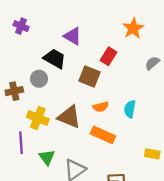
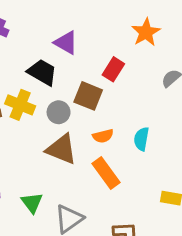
gray circle: (39, 79) -> (59, 112), moved
yellow cross: (38, 118) -> (20, 105), moved
orange rectangle: (103, 135) -> (106, 173), turned 30

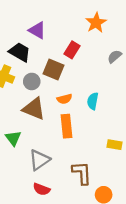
orange rectangle: (106, 173) -> (67, 126), turned 30
green triangle: (32, 203) -> (13, 138), moved

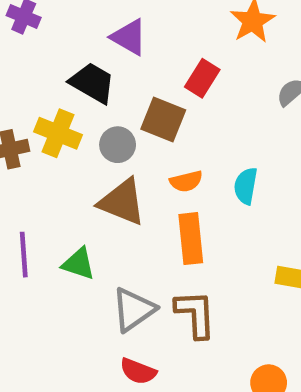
green triangle: (13, 138) -> (79, 264), turned -35
brown L-shape: (82, 173) -> (195, 314), moved

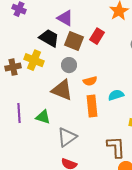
brown square: (163, 120) -> (74, 41), moved
gray circle: (118, 145) -> (69, 65), moved
cyan semicircle: (246, 186) -> (116, 95), moved, turned 63
brown L-shape: (195, 314) -> (116, 147), moved

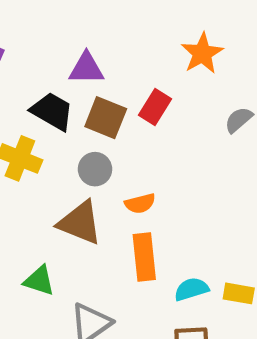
purple triangle: (65, 18) -> (86, 68), turned -30
cyan semicircle: (116, 95) -> (191, 289), moved

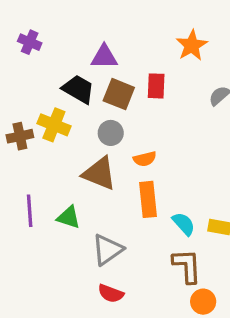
red rectangle: (155, 107) -> (156, 86), turned -30
cyan semicircle: (191, 289) -> (184, 224), turned 65

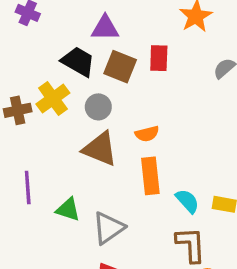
yellow cross: (54, 125) -> (53, 99), turned 32
gray circle: (111, 133) -> (98, 107), moved
green triangle: (69, 217) -> (68, 209), moved

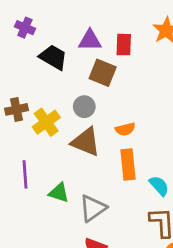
red rectangle: (159, 58) -> (124, 45), moved
black trapezoid: (78, 62) -> (53, 57), moved
yellow cross: (53, 99) -> (46, 122), moved

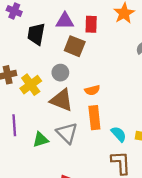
black trapezoid: (53, 57) -> (36, 34), turned -110
green triangle: (59, 193) -> (41, 140), turned -35
gray triangle: (93, 208) -> (67, 133), moved, turned -40

